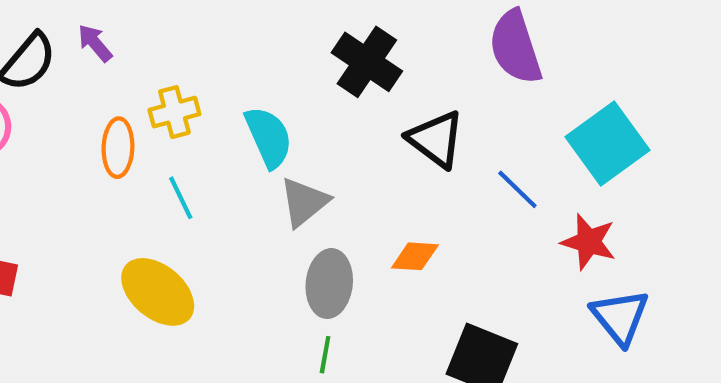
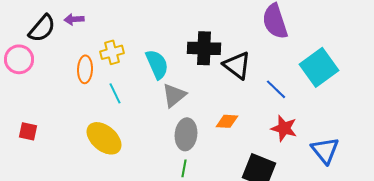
purple arrow: (95, 43) -> (74, 19), turned -54
black cross: (367, 62) -> (204, 48), moved, turned -32
red star: (589, 242) -> (284, 128), moved

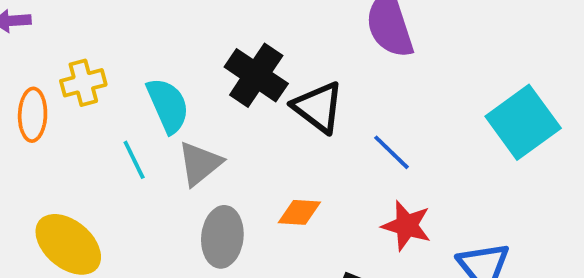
black cross: (204, 48) -> (256, 75), turned 32
cyan square: (319, 67) -> (523, 122), moved
cyan line: (115, 93) -> (134, 160), moved

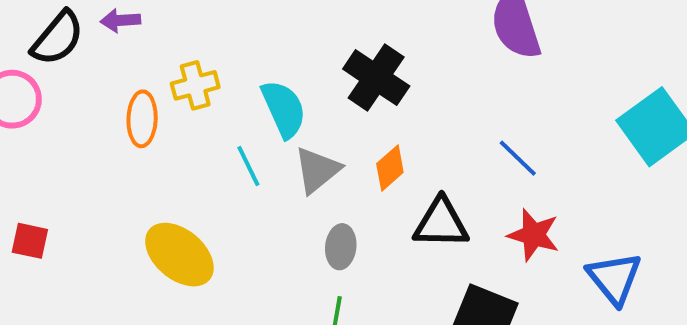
black triangle: (318, 107) -> (441, 223), moved, turned -36
orange diamond: (299, 212) -> (390, 168), moved, turned -45
gray ellipse: (222, 237) -> (341, 247), size x0.7

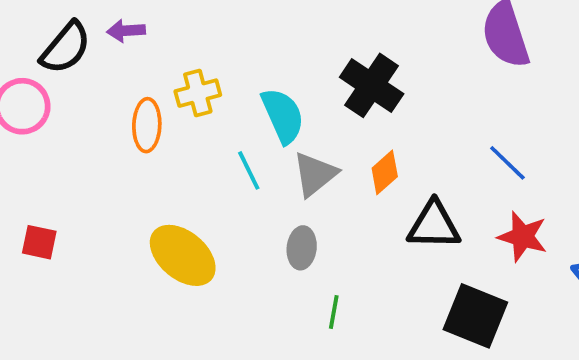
gray ellipse: (341, 247) -> (302, 248), moved

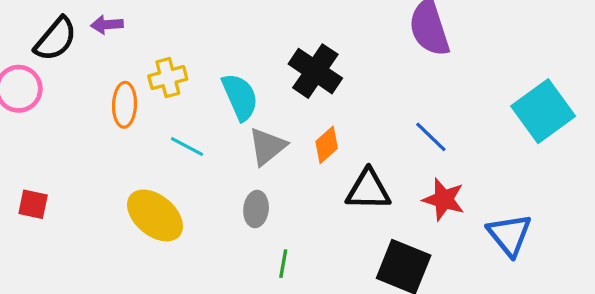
cyan line: (249, 170) -> (187, 146), moved, turned -36

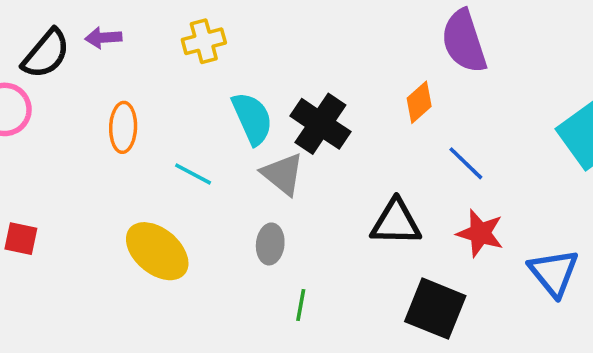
black cross: (315, 71) -> (320, 124), moved
yellow cross: (168, 78) -> (204, 41), moved
orange diamond: (327, 145) -> (419, 102), moved
gray triangle: (267, 146) -> (283, 174), turned -42

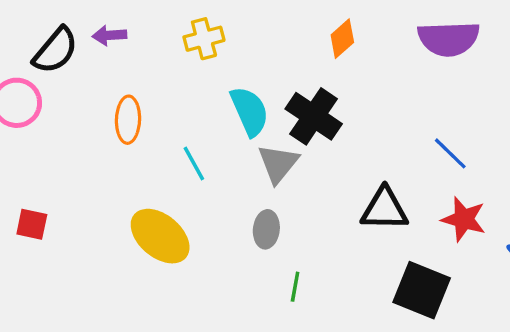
purple semicircle: (464, 41) -> (449, 39), turned -74
orange diamond: (419, 102) -> (342, 39), moved
cyan line: (193, 174) -> (194, 164), turned 33
gray triangle: (283, 174) -> (278, 164), turned 30

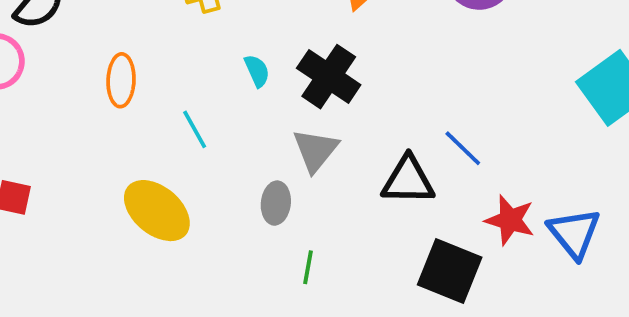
cyan semicircle: (249, 111) -> (257, 71), size x0.6
blue line: (450, 153) -> (463, 148), moved
gray triangle: (278, 164) -> (316, 150), moved
red star: (464, 219) -> (510, 220), moved

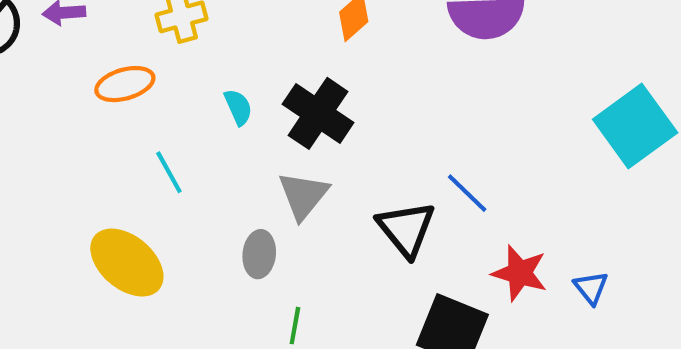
orange ellipse: (121, 80) -> (125, 84), moved, turned 72
black triangle: (408, 180) -> (406, 229), turned 50
blue triangle: (574, 233) -> (591, 288), size x0.6

